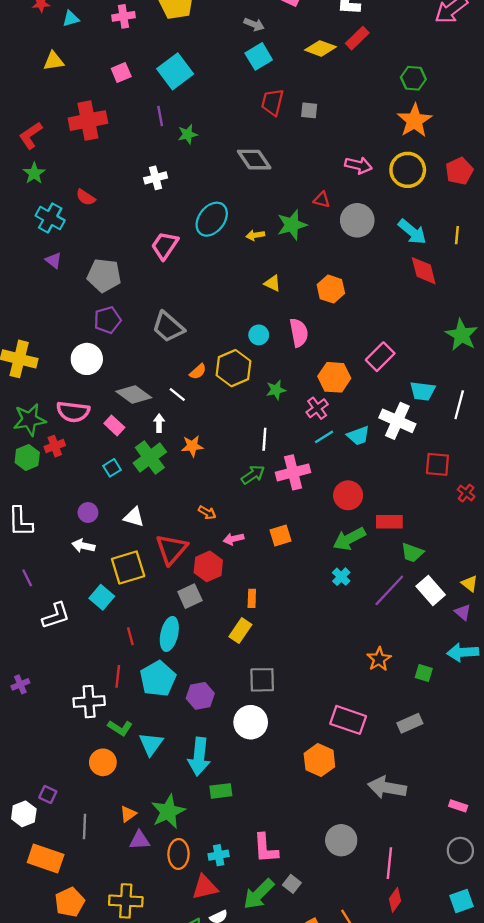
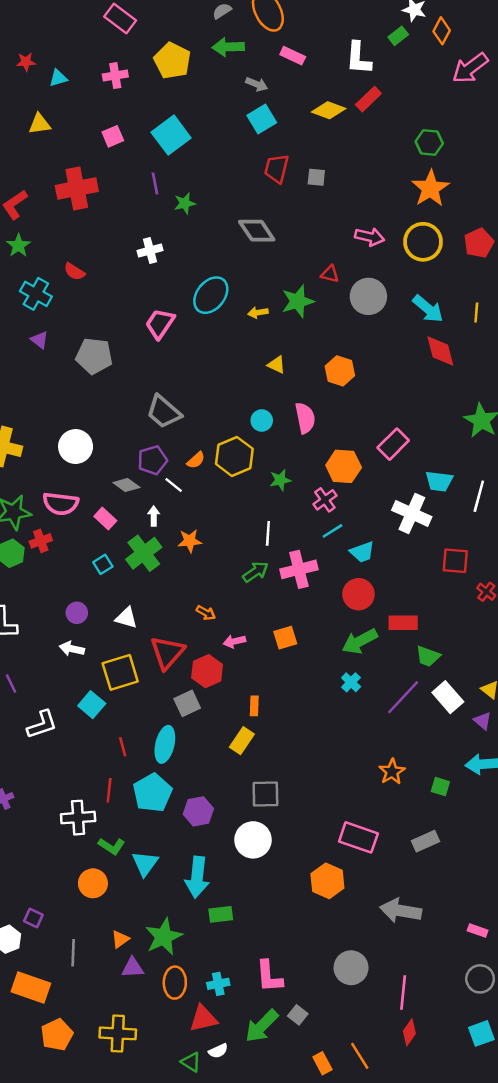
purple pentagon: (107, 320) -> (152, 460), moved
gray diamond: (134, 394) -> (126, 485), size x0.7
cyan trapezoid: (358, 436) -> (362, 552), moved

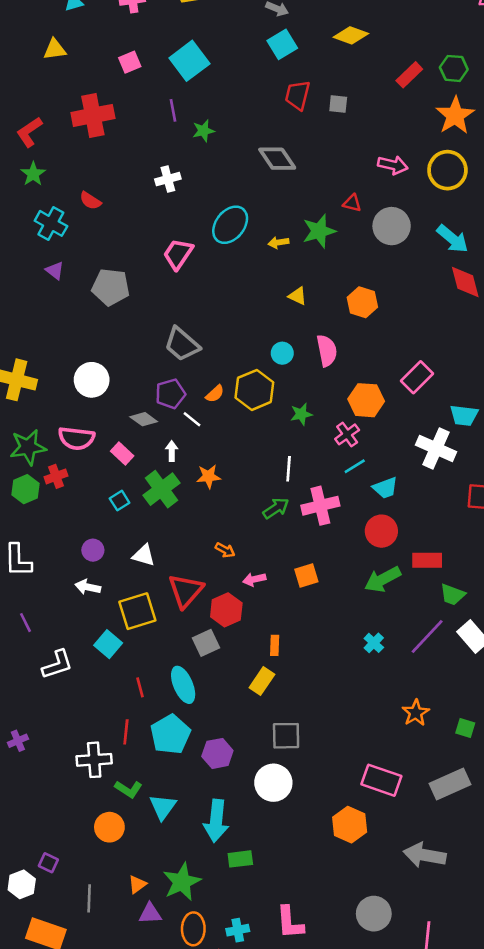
red rectangle: (368, 99) -> (409, 75), moved
cyan cross: (351, 682) -> (374, 643), moved
cyan ellipse: (165, 744) -> (183, 685), turned -36
gray rectangle: (425, 841) -> (450, 784), size x1.4

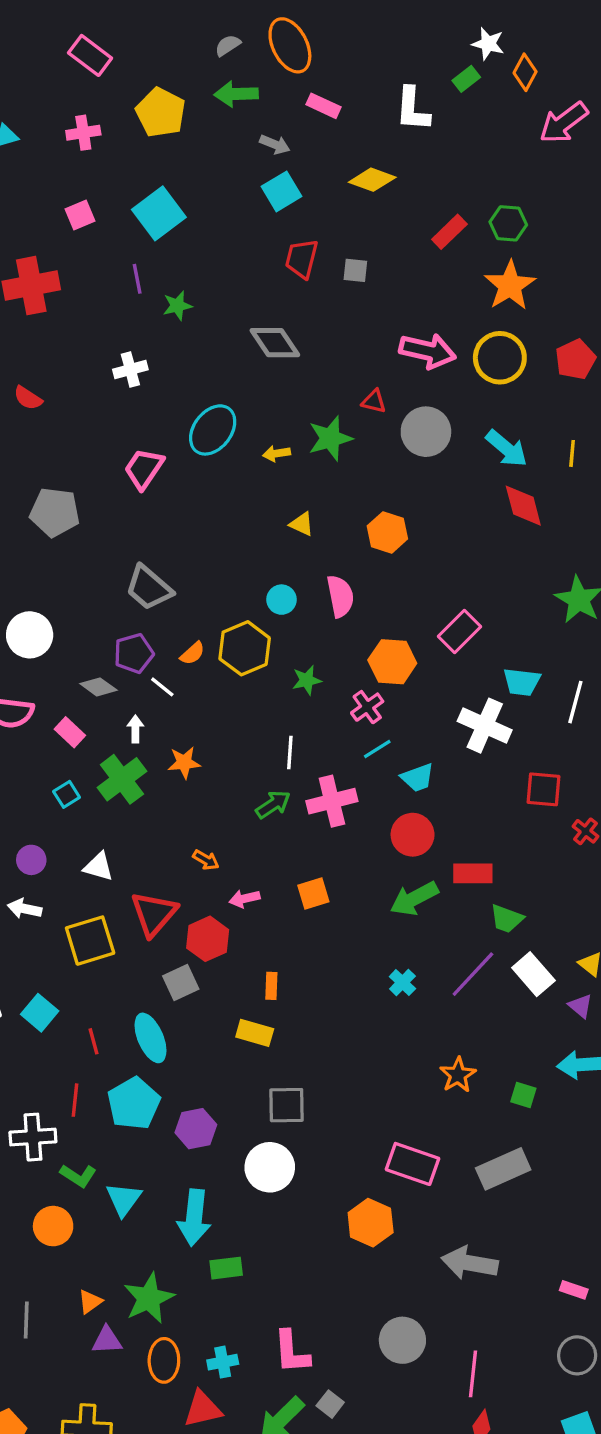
pink arrow: (393, 165) -> (428, 351), size x1.4
cyan square: (108, 644) -> (40, 1013), moved
yellow rectangle: (262, 681) -> (255, 1033), turned 72

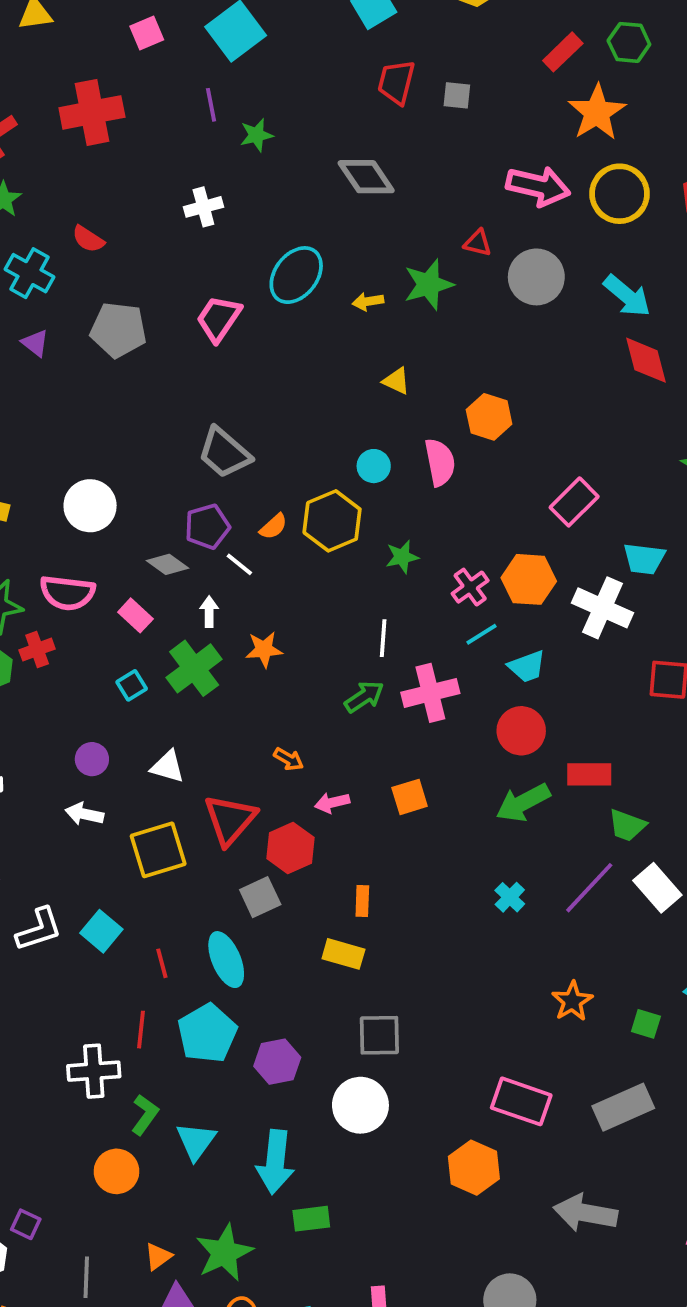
orange star: (510, 286) -> (597, 112), moved
gray pentagon: (55, 512) -> (118, 330), moved
orange hexagon: (387, 532) -> (489, 417), moved
orange hexagon: (392, 662) -> (529, 579), moved
green L-shape: (78, 1176) -> (145, 1115), turned -87

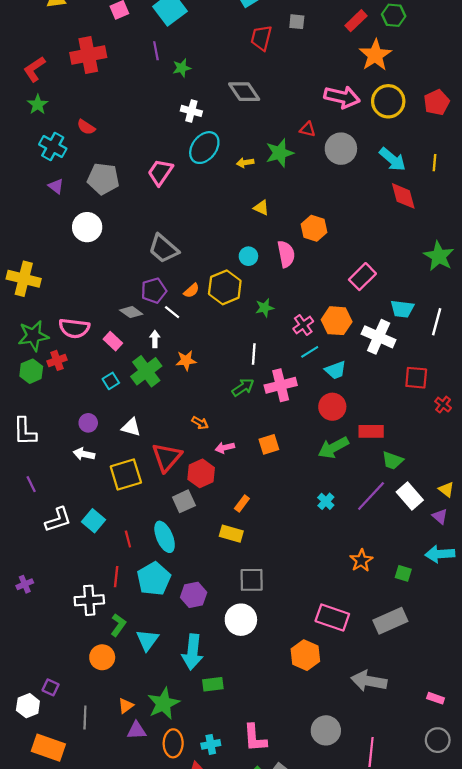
gray square: (457, 95) -> (297, 22), moved
white cross: (203, 207) -> (191, 111), moved, turned 30
white circle: (90, 506) -> (87, 227), moved
orange rectangle: (362, 901) -> (242, 504), turned 35

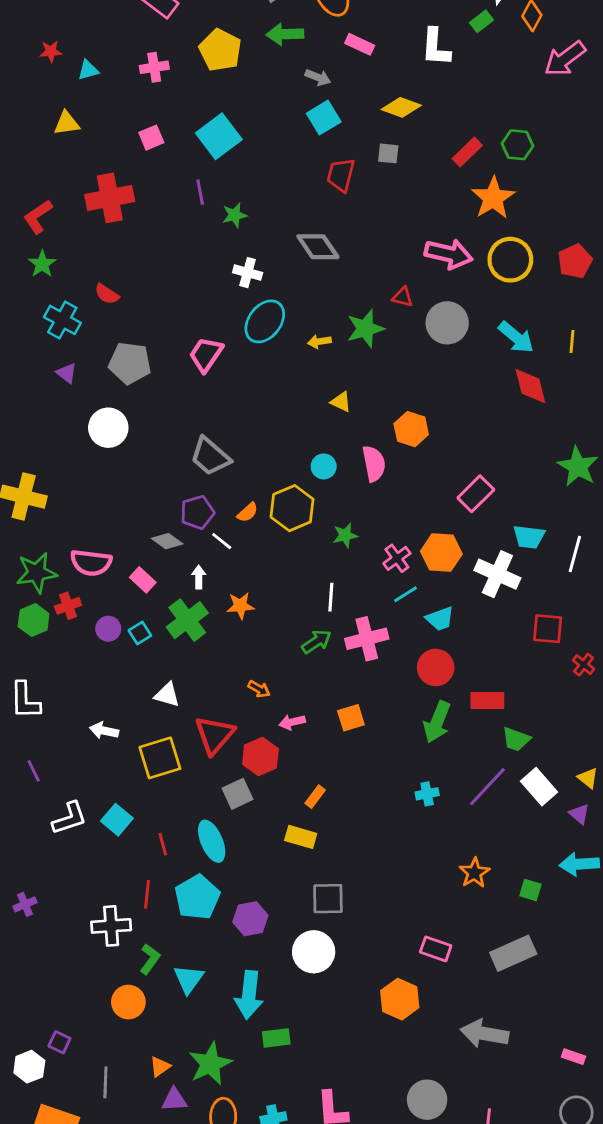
purple circle: (88, 423) -> (108, 629), moved
green arrow: (333, 448) -> (437, 722), turned -40
cyan cross: (326, 501) -> (427, 794), turned 35
pink rectangle: (332, 617) -> (436, 949), size x0.7

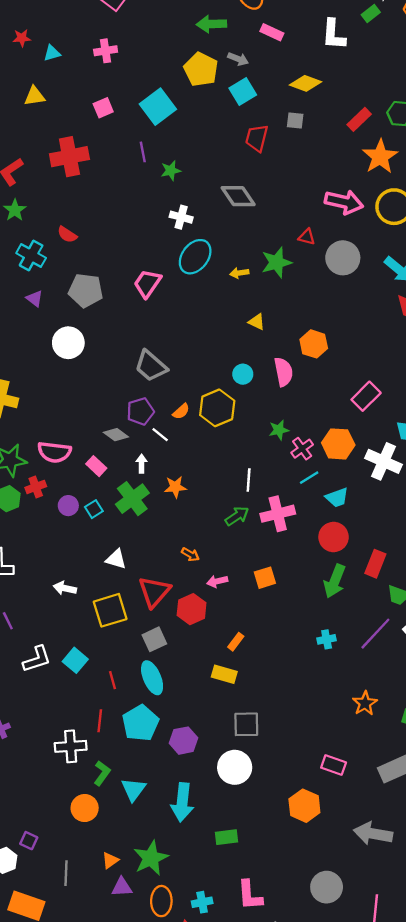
yellow pentagon: (220, 50) -> (201, 69), moved
green star: (345, 535) -> (279, 430), moved
red rectangle: (487, 700) -> (375, 564), turned -68
gray square: (238, 794) -> (154, 639), moved
green rectangle: (276, 1038) -> (226, 837), moved

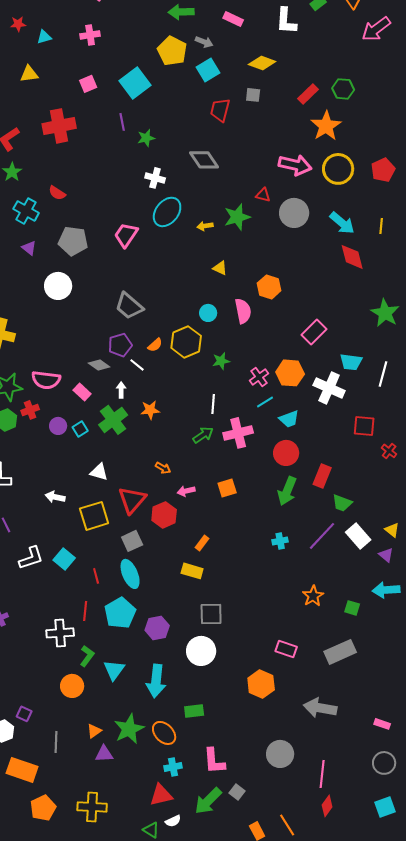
green star: (279, 430) -> (221, 361), moved
orange ellipse: (161, 901) -> (164, 733), moved, turned -45

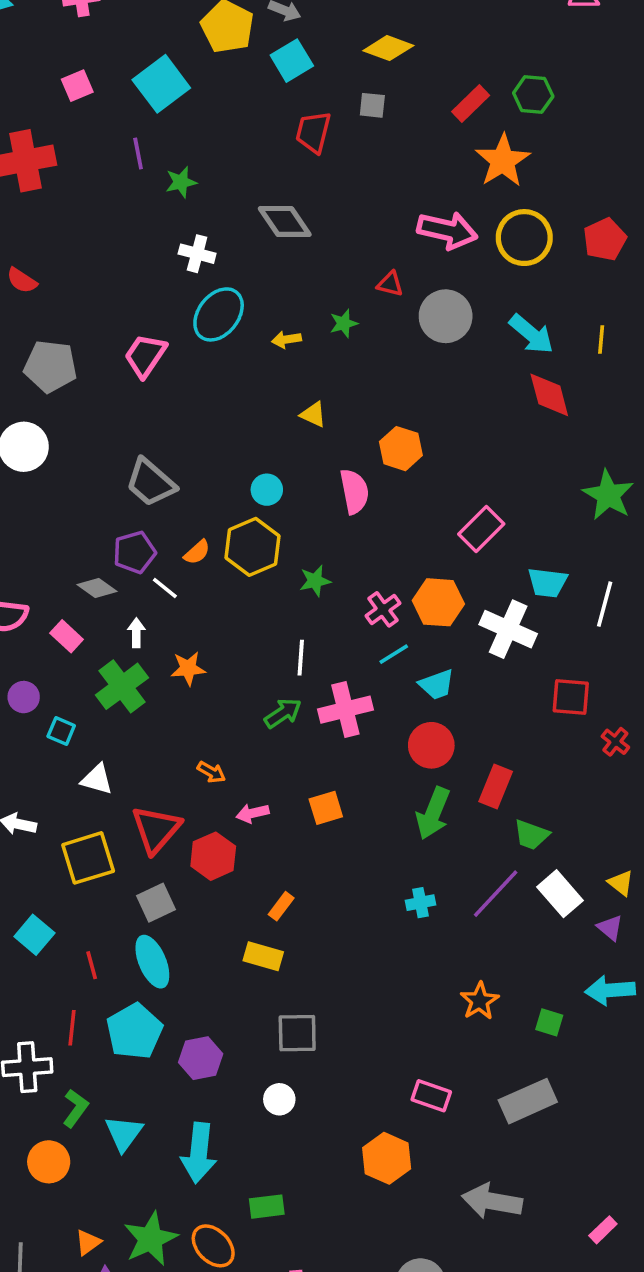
green star: (237, 217) -> (344, 323), size x0.6
cyan circle: (208, 313) -> (267, 490), moved
cyan square: (80, 429) -> (61, 731), moved, turned -35
white circle: (201, 651) -> (279, 1099), size x0.6
pink rectangle: (382, 724) -> (603, 1230), turned -63

